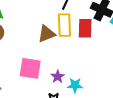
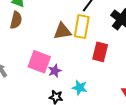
red rectangle: (85, 28) -> (100, 52), moved
purple star: (58, 77) -> (55, 71), moved

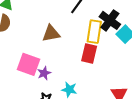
yellow rectangle: (82, 27) -> (94, 32), moved

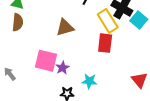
yellow rectangle: (94, 32) -> (108, 21), turned -35

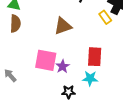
yellow rectangle: (108, 21) -> (105, 17), size x0.6
red rectangle: (105, 43) -> (95, 57), moved

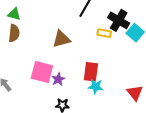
yellow rectangle: (105, 17) -> (104, 33), turned -48
cyan star: (90, 78) -> (96, 87), moved

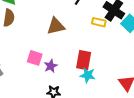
pink square: (42, 72) -> (35, 58), size x0.7

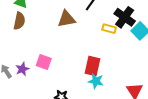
brown triangle: (56, 26) -> (66, 19), moved
purple star: (51, 66) -> (22, 69), moved

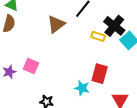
brown triangle: (66, 19) -> (56, 24), turned -30
red rectangle: (93, 66) -> (100, 74), moved

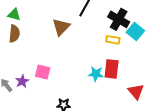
yellow rectangle: (98, 36) -> (113, 40), moved
cyan star: (82, 88) -> (96, 74), moved

